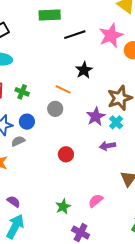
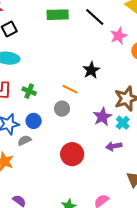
black line: (75, 35) -> (95, 17), moved, turned 60
pink star: (111, 35) -> (119, 36), size x0.7
red circle: (66, 154) -> (72, 154), size x1.5

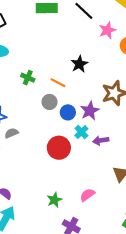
green cross: (29, 91) -> (28, 78), moved
blue circle: (34, 121) -> (68, 112), moved
cyan cross: (123, 123) -> (81, 132), moved

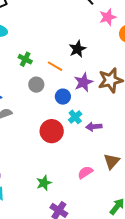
gray circle: (50, 102) -> (36, 85), moved
purple star: (90, 111) -> (83, 82), moved
pink semicircle: (87, 195) -> (85, 172), moved

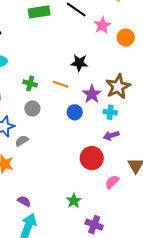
black star: (78, 49) -> (79, 63), turned -30
gray circle: (36, 85) -> (32, 108), moved
cyan cross: (75, 117) -> (110, 112), moved, turned -32
red circle: (52, 131) -> (92, 158), moved

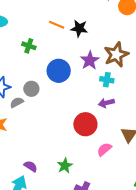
orange line: (61, 84) -> (57, 25), moved
gray circle: (32, 108) -> (31, 89), moved
blue circle: (75, 112) -> (59, 71), moved, size x1.5
purple semicircle: (24, 201) -> (31, 166), moved

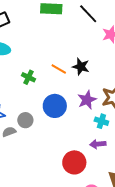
orange line: (57, 25) -> (59, 69), moved

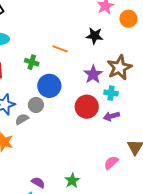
black star: (81, 67) -> (95, 36), moved
blue circle: (55, 106) -> (49, 86), moved
red circle: (74, 162) -> (87, 107), moved

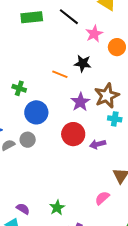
orange line: (60, 49) -> (60, 74), moved
cyan cross: (111, 93) -> (115, 119), moved
gray circle: (36, 105) -> (28, 140), moved
pink semicircle: (111, 163) -> (102, 198), moved

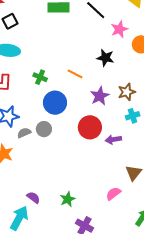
orange line: (60, 74) -> (75, 74), moved
brown star: (107, 96) -> (127, 92), size x0.7
cyan cross: (115, 119) -> (133, 116), turned -32

